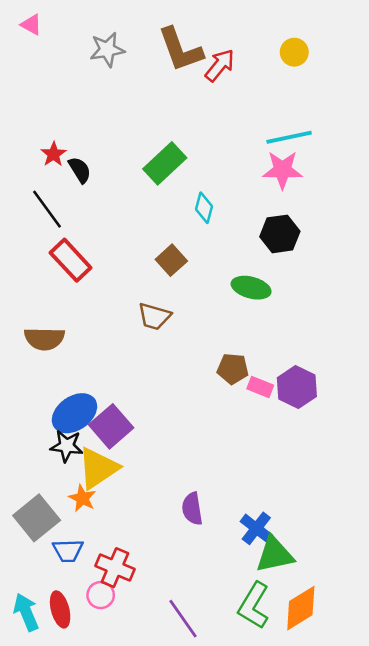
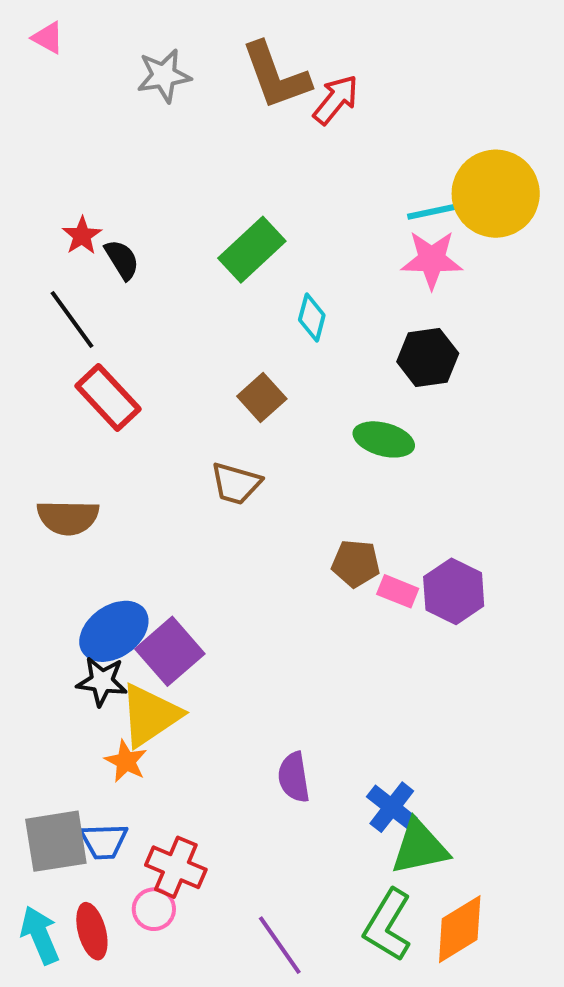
yellow circle: (294, 52) -> (496, 194), moved, size x2.0
gray square: (37, 518) -> (56, 841), moved, turned 30

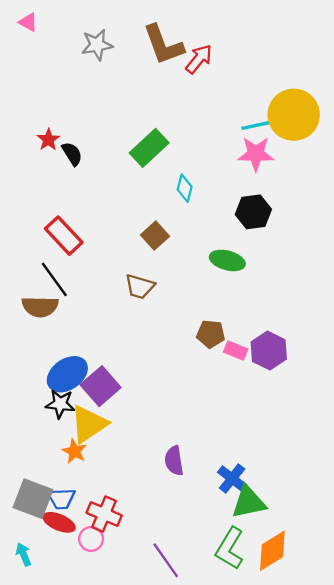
black line: (72, 320) -> (54, 279), moved
gray square: (56, 841) -> (33, 499), turned 30
red ellipse: (92, 931) -> (59, 522), moved, turned -52
cyan arrow: (40, 935) -> (23, 554), size x0.7

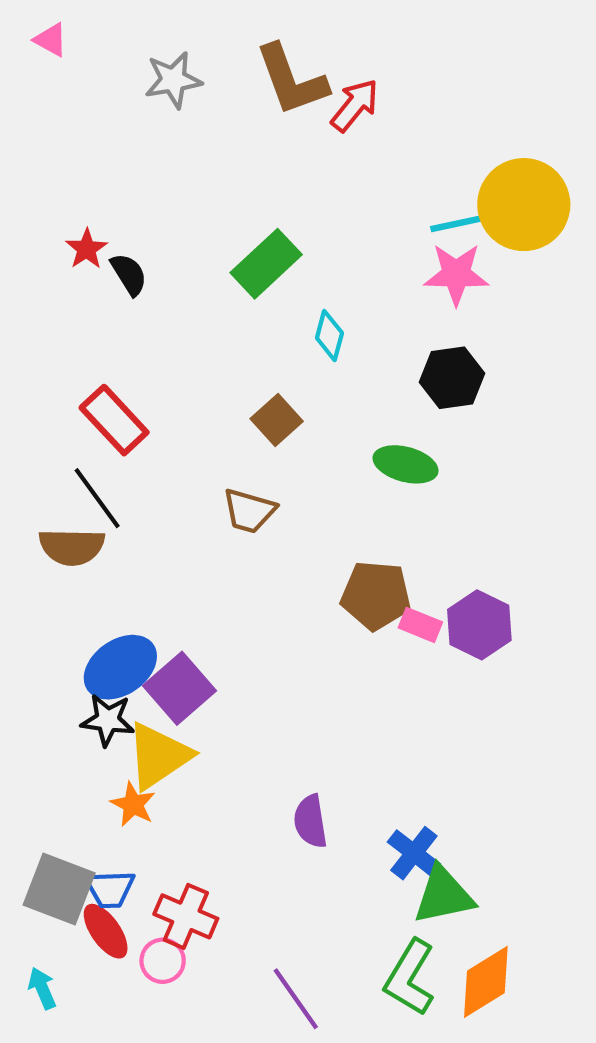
brown pentagon: (211, 334) -> (376, 595), size x1.4
red ellipse: (59, 522) -> (106, 931), turned 32

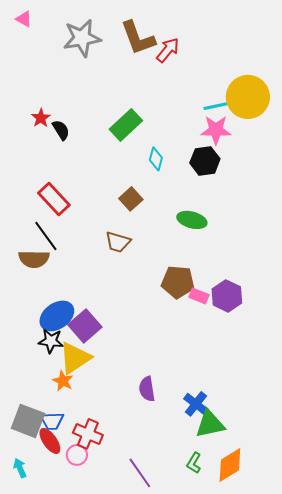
gray star: (173, 80) -> (82, 38), size x1.4
black hexagon: (452, 378) -> (205, 161), moved
green L-shape: (410, 978) -> (194, 463), size x0.6

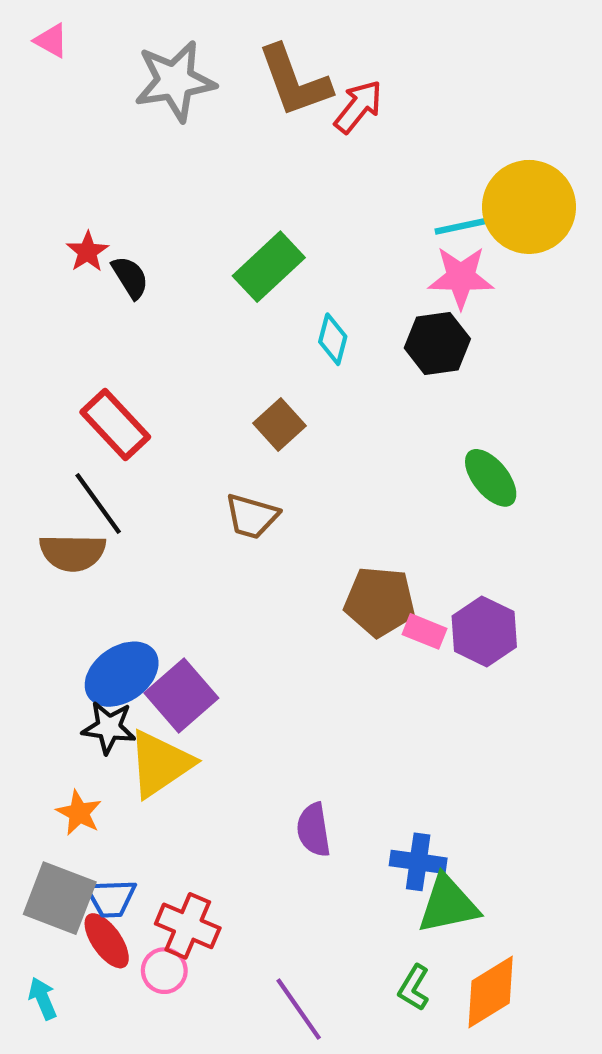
green ellipse: (192, 220) -> (491, 478), moved, turned 36
orange star: (63, 381) -> (79, 813), moved
blue cross: (196, 404) -> (418, 862), turned -30

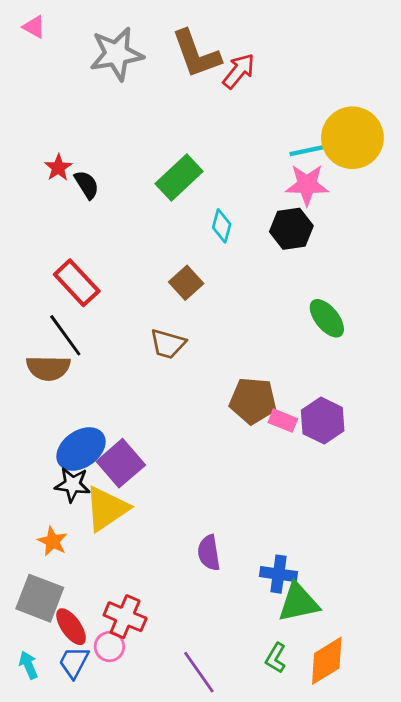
blue trapezoid: (111, 898) -> (74, 662), moved, turned 120

